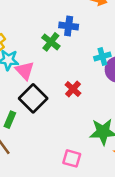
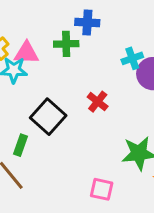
green cross: (51, 42) -> (66, 44), turned -36
pink triangle: (25, 70) -> (26, 53), moved, turned -42

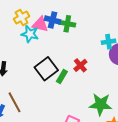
blue cross: (87, 23) -> (52, 20), moved
green rectangle: (20, 145) -> (62, 77), moved

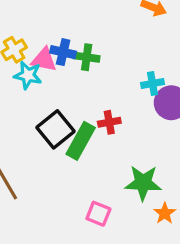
red cross: (80, 65) -> (109, 122), turned 32
green rectangle: (62, 77) -> (81, 141), size x1.6

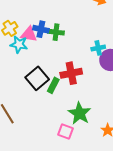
red cross: (109, 122) -> (71, 73), size x1.5
green rectangle: (81, 141) -> (53, 85), size x0.7
green star: (143, 183) -> (79, 113), moved, turned 30

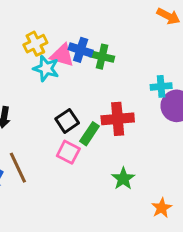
black square: (37, 78) -> (67, 121), size x0.7
green star: (79, 113) -> (123, 179), size x0.7
pink square: (66, 131) -> (68, 152), moved

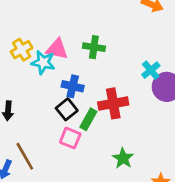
yellow cross: (35, 44) -> (22, 50), moved
blue cross: (81, 50) -> (73, 86), moved
cyan cross: (161, 86) -> (151, 70), turned -30

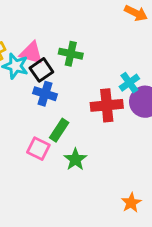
red cross: (113, 103) -> (107, 105), moved
black square: (67, 109) -> (41, 70), moved
green star: (123, 158) -> (75, 159), moved

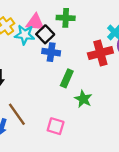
pink square: (38, 149) -> (56, 126), moved

